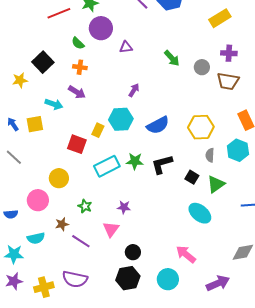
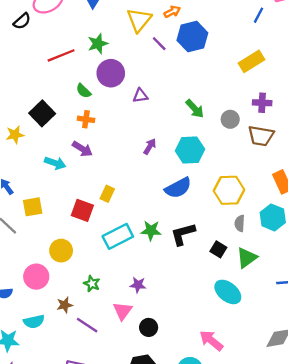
cyan hexagon: (121, 119) -> (190, 150), moved
yellow square: (35, 124) -> (33, 207), moved
black circle: (133, 252) -> (149, 327), moved

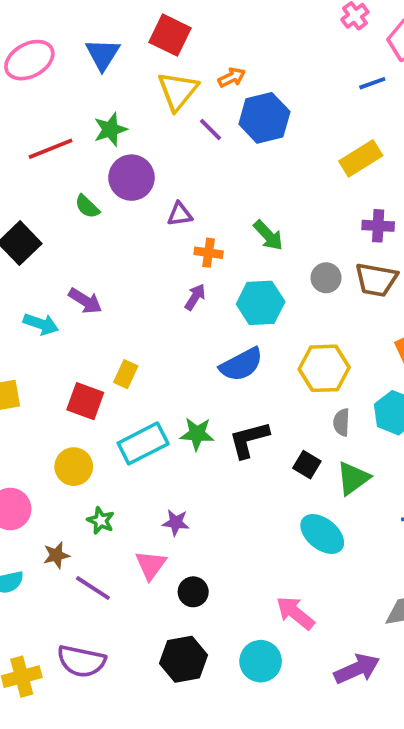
blue line: (259, 15) -> (372, 83), turned 42
orange cross: (86, 119) -> (209, 253), moved
gray circle: (230, 119) -> (326, 278), moved
yellow circle: (61, 251) -> (74, 467), moved

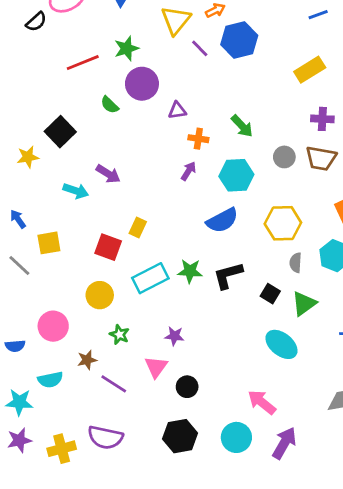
purple arrow: (357, 669) -> (284, 443), moved, turned -36

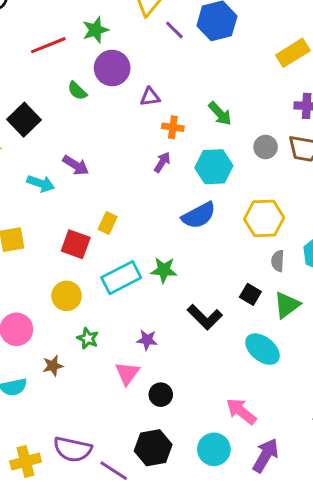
black L-shape: (228, 275) -> (205, 317), moved, turned -120
purple line: (114, 384) -> (114, 471), moved

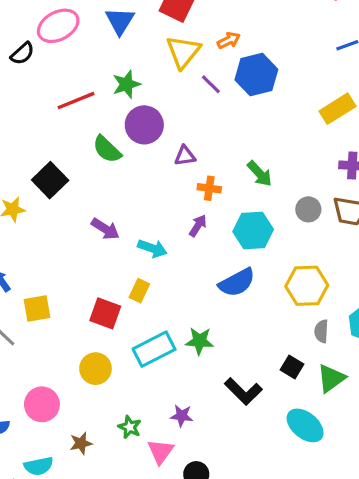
green semicircle: (77, 91) -> (107, 149), size x1.4
cyan arrow: (41, 183) -> (152, 248), moved
green star: (88, 338) -> (130, 427), moved

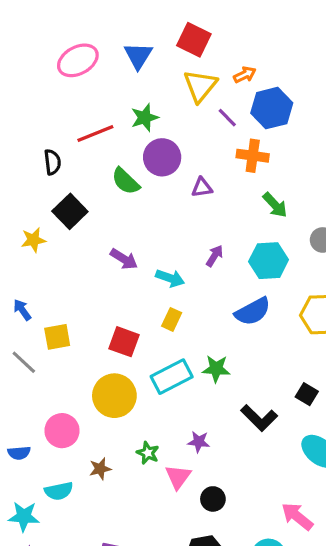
black semicircle: (22, 53) -> (52, 162), moved, turned -55
orange cross: (209, 188) -> (253, 156), moved, size x1.4
yellow rectangle: (139, 291) -> (172, 319), moved
yellow circle: (96, 369) -> (114, 396), size x1.4

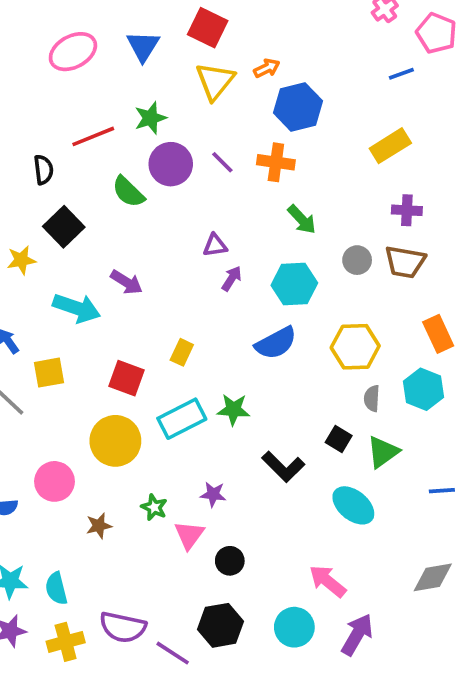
purple line: (227, 118) -> (222, 162), moved
purple triangle: (202, 188) -> (215, 245), moved
cyan arrow: (170, 278) -> (77, 308), moved, size x1.4
cyan semicircle: (59, 491) -> (56, 588), moved, turned 88

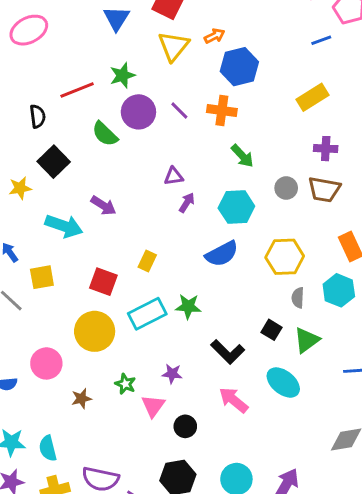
pink ellipse: (73, 52) -> (29, 30), moved
pink arrow: (328, 581) -> (234, 400), moved

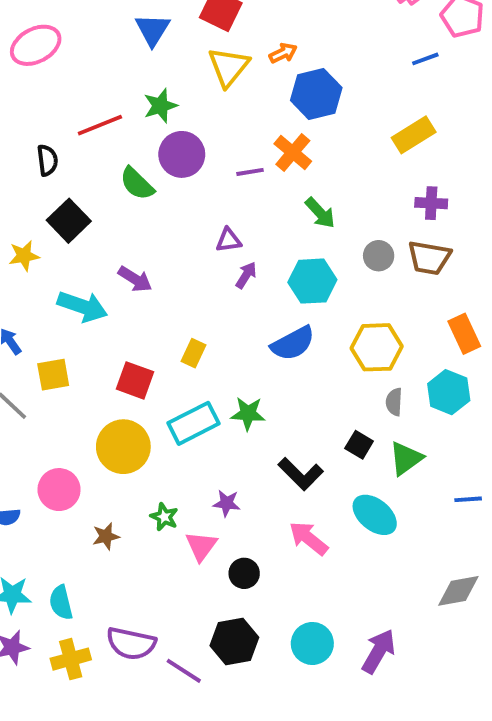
purple line: (179, 110) -> (250, 172), moved, turned -54
orange cross: (222, 110) -> (293, 152), turned 32

